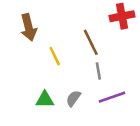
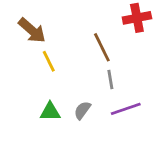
brown arrow: (29, 27) -> (32, 30), turned -35
yellow line: (55, 56) -> (49, 61), moved

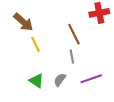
gray line: (110, 79) -> (72, 56), moved
green triangle: (50, 112) -> (36, 81), turned 35

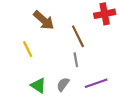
brown arrow: (23, 22) -> (44, 20), moved
yellow line: (35, 44) -> (28, 49), moved

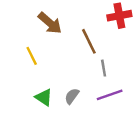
gray line: (76, 60) -> (104, 68), moved

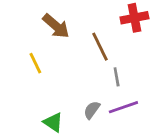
gray semicircle: (72, 96) -> (92, 110), moved
green triangle: (44, 97) -> (53, 122), moved

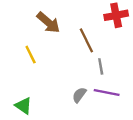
purple line: (123, 107) -> (107, 93), turned 30
green triangle: (53, 122) -> (23, 106), moved

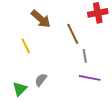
gray semicircle: (79, 95) -> (41, 80), moved
green triangle: (23, 106) -> (20, 89), turned 42

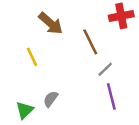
gray line: (85, 56) -> (105, 69), turned 56
purple line: (90, 78) -> (111, 96), turned 65

